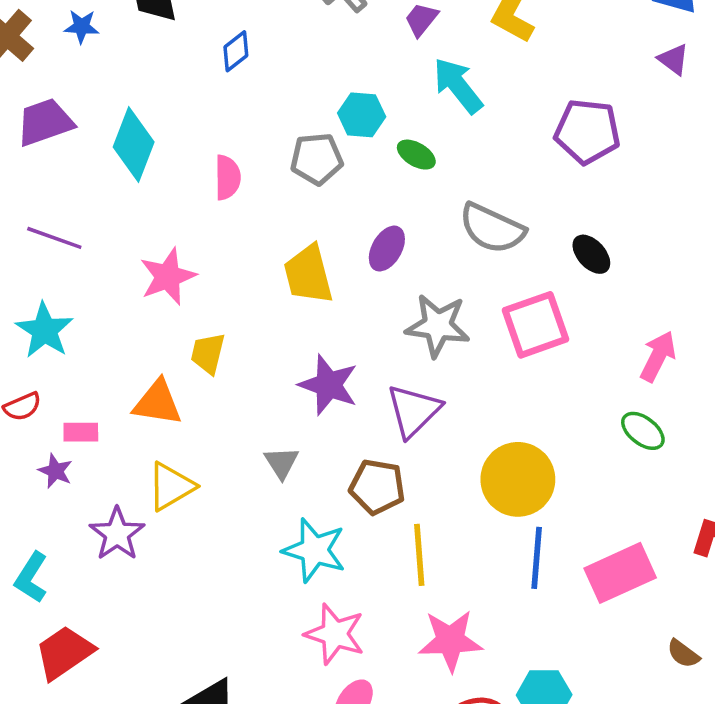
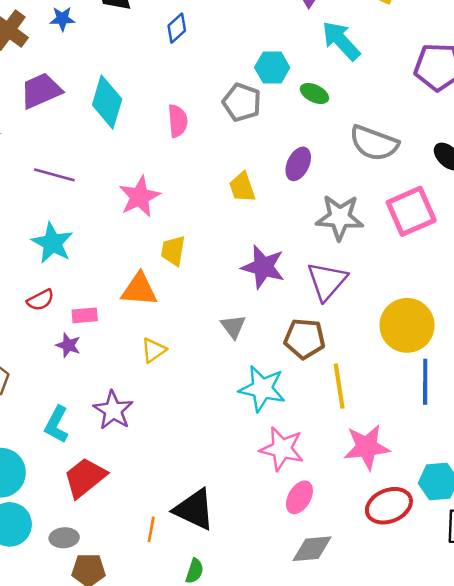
gray pentagon: (317, 159) -> (242, 102), turned 30
yellow trapezoid: (308, 274) -> (242, 187), size x0.7
yellow triangle: (171, 486) -> (154, 350), size x0.7
purple star: (117, 534) -> (113, 410), moved

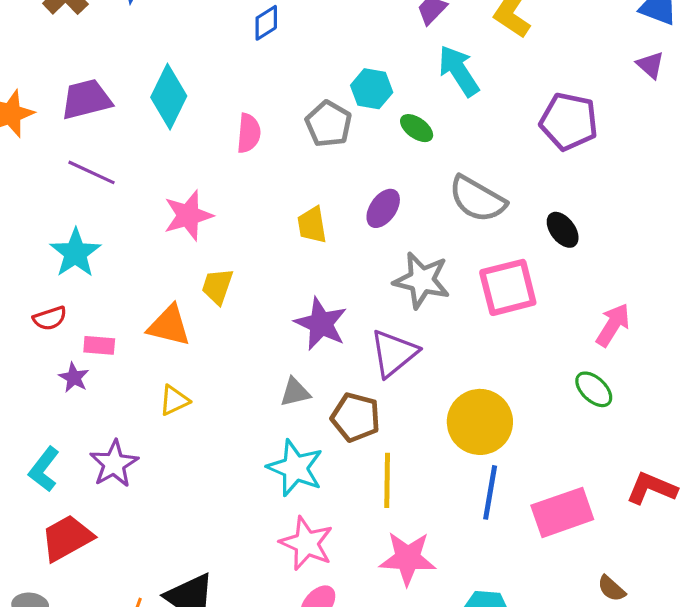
purple trapezoid: (41, 91) -> (86, 99), moved
gray triangle: (233, 326) -> (295, 392), moved, turned 44

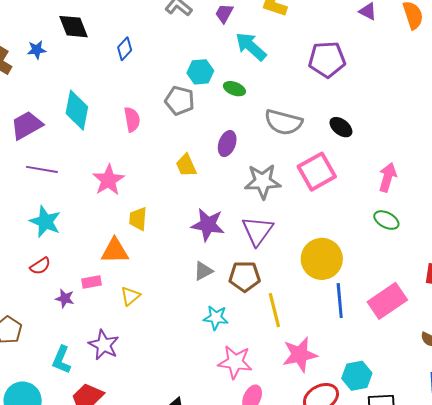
pink rectangle: (99, 345) -> (92, 282), moved
cyan star: (295, 468) -> (216, 318), size x0.7

